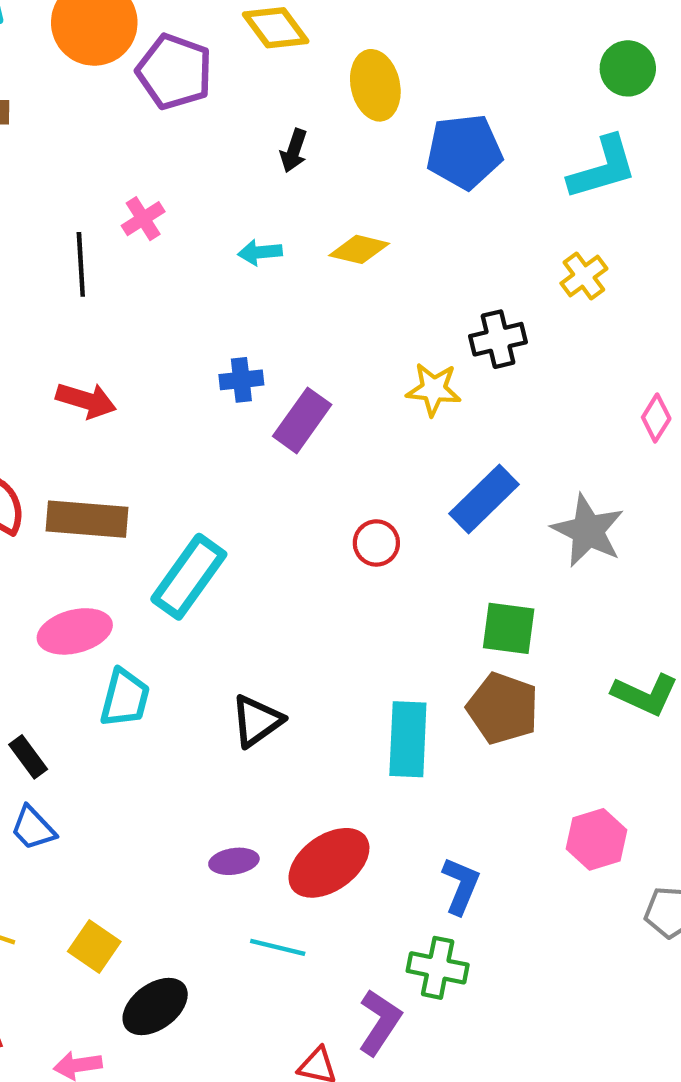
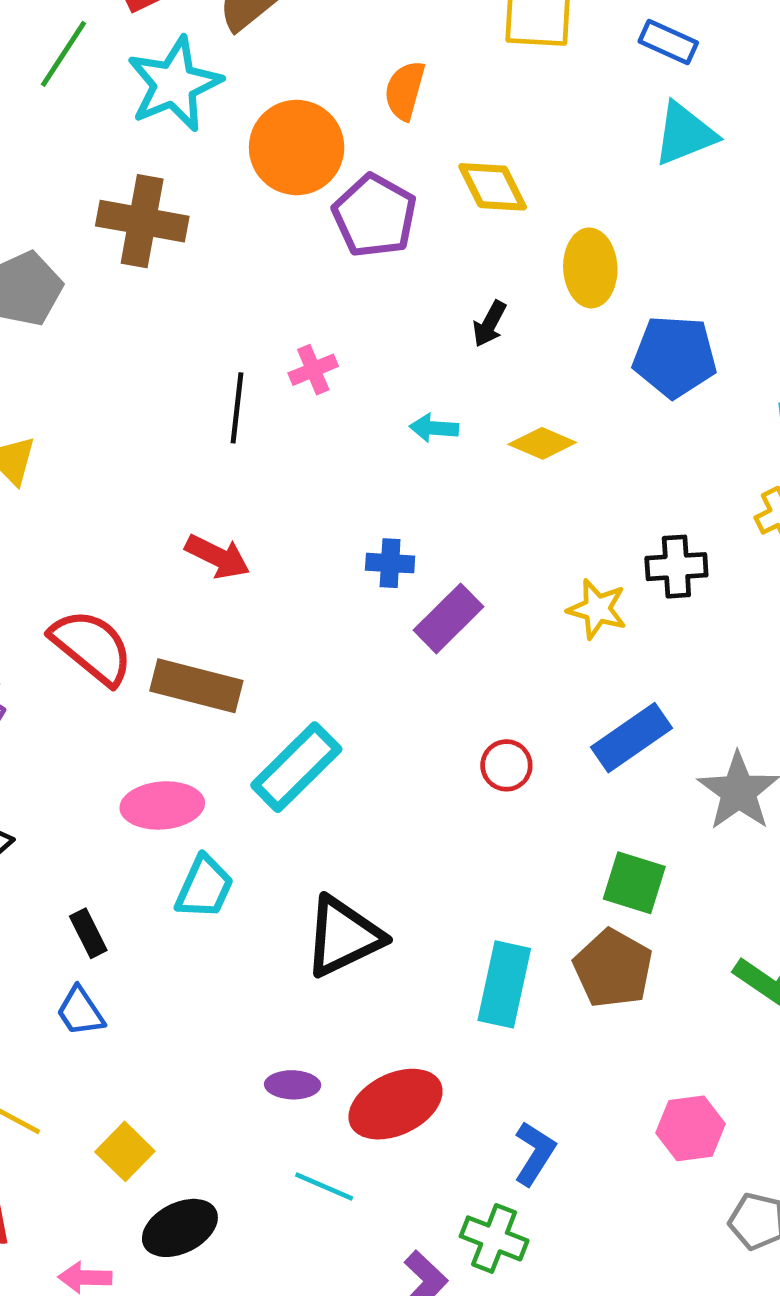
black triangle: (257, 721) -> (343, 936), size x1.4

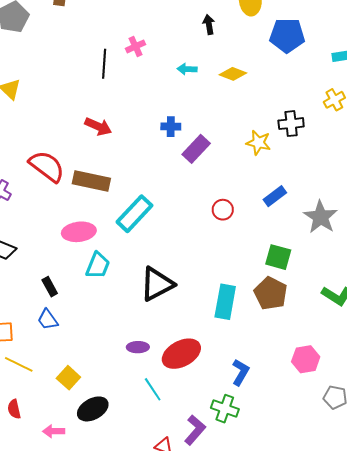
black arrow: (490, 324) -> (209, 24), turned 144
blue rectangle: (632, 738) -> (275, 196), size x0.7
cyan line: (324, 1186) -> (153, 389), turned 35

